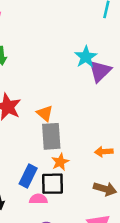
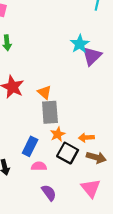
orange arrow: (104, 152) -> (86, 138), moved
black square: (52, 184) -> (68, 153), moved, turned 30

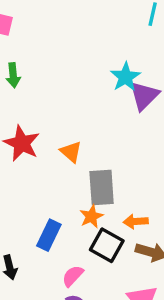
gray rectangle: (50, 112) -> (102, 187), moved
pink semicircle: (39, 166) -> (73, 276), moved, turned -48

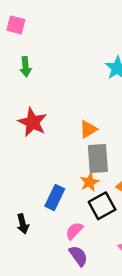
orange triangle: (71, 152) -> (88, 129), moved, turned 48
black square: (107, 245) -> (102, 206), turned 32

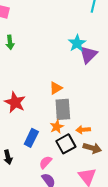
red star: (33, 122) -> (15, 102), moved

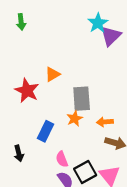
orange triangle: (56, 88) -> (52, 74), moved
black square: (66, 144) -> (85, 172), moved
pink semicircle: (46, 162) -> (62, 159), turned -64

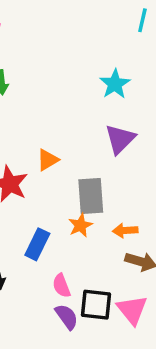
purple triangle: (111, 36) -> (120, 139), moved
black square: (85, 172) -> (96, 305), turned 35

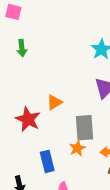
blue rectangle: (37, 244) -> (47, 161), turned -40

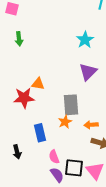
orange triangle: (54, 102) -> (38, 84), moved, turned 40
red star: (28, 119) -> (24, 98), turned -30

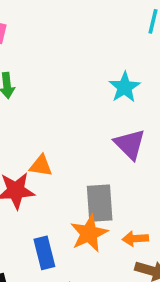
purple triangle: (88, 72) -> (130, 144), turned -30
orange star: (65, 122) -> (89, 233), size x1.5

